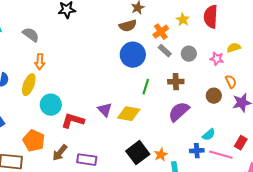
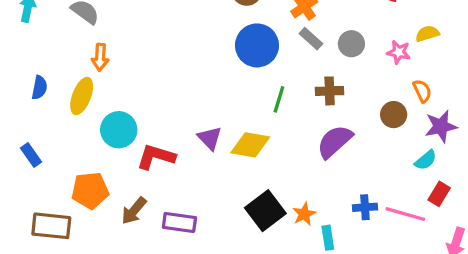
cyan semicircle: (209, 135) -> (426, 160), moved
orange pentagon: (34, 141) -> (90, 190), turned -30

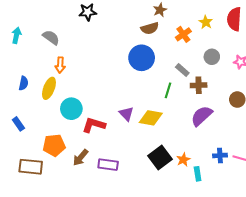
gray rectangle: (311, 39) -> (182, 70), moved
blue circle: (257, 45) -> (142, 58), moved

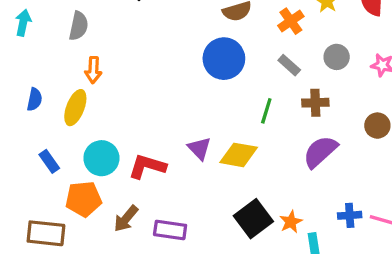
gray semicircle: (51, 37) -> (79, 26), turned 66
gray rectangle: (182, 70) -> (289, 65), moved
cyan circle: (71, 109) -> (101, 158), moved
blue rectangle: (18, 124) -> (49, 161), moved

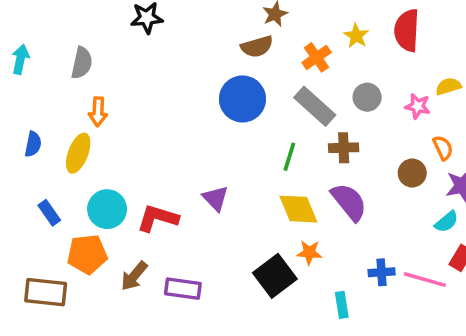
gray rectangle: (289, 65) -> (315, 106), size x1.6
purple semicircle: (320, 152) -> (349, 202), turned 93
yellow diamond: (239, 155) -> (298, 209), moved, turned 57
orange star: (291, 222) -> (309, 252), moved, turned 30

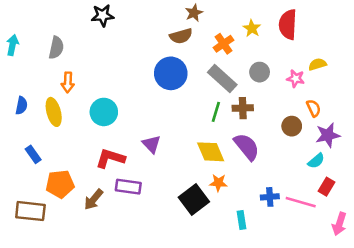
yellow ellipse: (78, 153) -> (54, 112), turned -36
green line: (289, 157) -> (216, 112), moved
cyan circle: (107, 209) -> (104, 112), moved
purple rectangle: (183, 289) -> (128, 187), moved

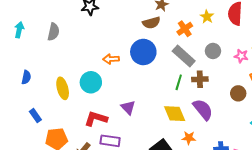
orange arrow: (68, 82) -> (111, 59), moved, turned 84
yellow ellipse: (54, 112) -> (63, 88), moved
orange star: (218, 183) -> (189, 138), moved

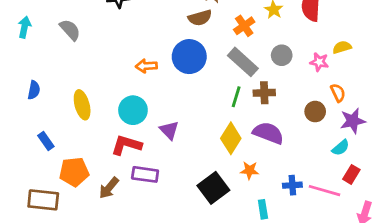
gray semicircle: (53, 32) -> (70, 30), turned -54
cyan circle: (91, 82) -> (133, 110), moved
purple semicircle: (203, 110) -> (268, 133), turned -30
yellow diamond: (175, 114) -> (231, 138), turned 55

